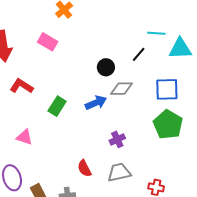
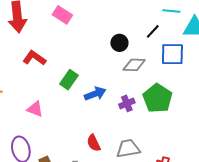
blue square: (167, 89) -> (172, 54), moved
blue arrow: (96, 103) -> (95, 94), moved
green pentagon: (168, 125) -> (158, 98), moved
purple cross: (117, 139) -> (127, 103), moved

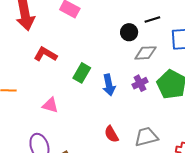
black line: (153, 31) -> (152, 20), moved, turned 35
blue arrow: (95, 94) -> (109, 85), turned 105
purple cross: (127, 103) -> (140, 83), moved

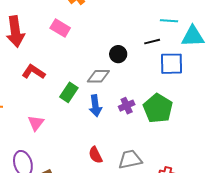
black line: (152, 20) -> (152, 42), moved
gray diamond: (145, 53) -> (98, 76), moved
pink triangle: (50, 105) -> (36, 123), turned 48

